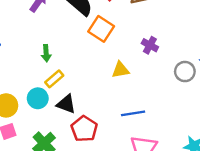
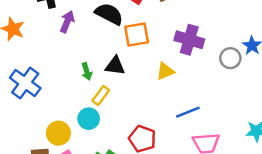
orange square: (101, 29) -> (137, 34), turned -30
purple cross: (150, 45) -> (189, 40), size x1.6
black triangle: (66, 104) -> (115, 66), moved

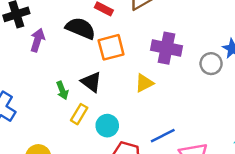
black triangle: (115, 66) -> (91, 82), turned 35
blue line: (188, 112) -> (163, 136), moved
cyan circle: (89, 119) -> (107, 126), moved

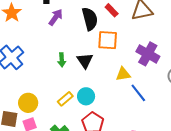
black semicircle: (80, 28) -> (90, 19), turned 35
yellow rectangle: (79, 114) -> (65, 99), moved
blue line: (163, 136) -> (138, 93), moved, turned 60

